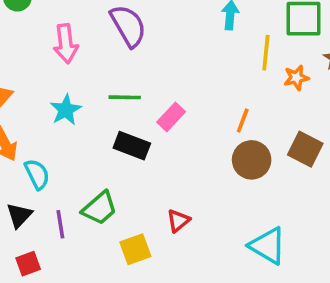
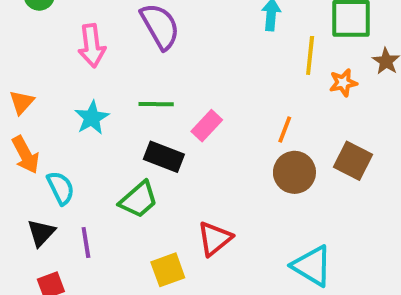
green trapezoid: (100, 208) -> (139, 200), moved
red triangle: (178, 221) -> (215, 239), size x1.4

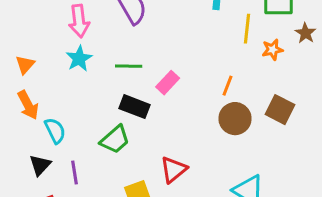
cyan star: (92, 118) -> (79, 59), moved

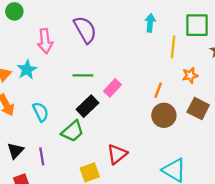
orange star: (272, 50) -> (190, 75), moved
cyan star: (79, 59) -> (27, 70), moved
black rectangle: (135, 107) -> (87, 106), turned -65
cyan semicircle: (55, 131) -> (41, 112), moved

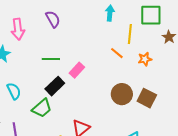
purple semicircle: (85, 30) -> (53, 19), size x0.7
orange line: (158, 90) -> (117, 53), moved, turned -72
brown square: (198, 108) -> (147, 98), moved

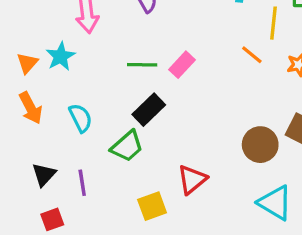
pink rectangle: (77, 70) -> (182, 65), moved
brown circle: (122, 94) -> (260, 145), moved

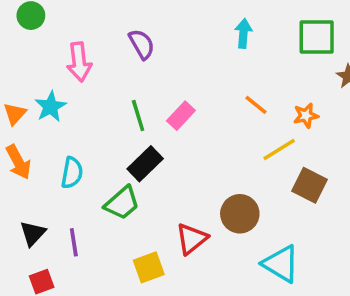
yellow line: (274, 23) -> (279, 149), moved, turned 52
green line: (142, 65) -> (138, 116), turned 72
cyan semicircle: (81, 118) -> (72, 173), turned 36
brown circle: (260, 145) -> (240, 214), moved

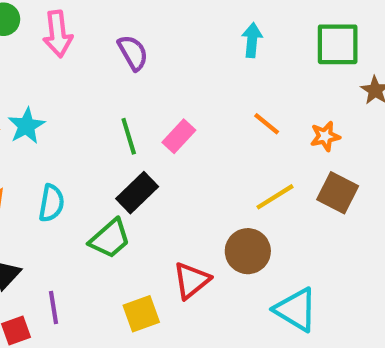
pink arrow: (79, 62) -> (58, 34), moved
yellow line: (279, 149) -> (275, 197), moved
brown square: (309, 185) -> (338, 193), moved
purple line: (74, 242) -> (54, 308), moved

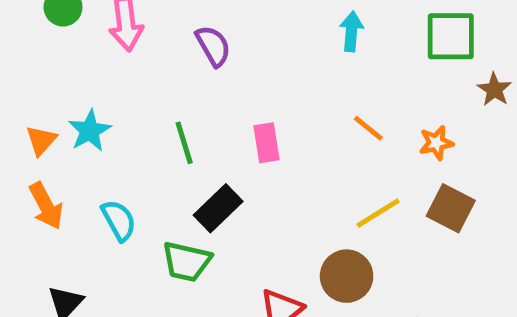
green line: (129, 136) -> (184, 143), moved
pink rectangle: (179, 136) -> (267, 143), turned -52
cyan semicircle: (51, 203) -> (119, 220), turned -39
green trapezoid: (110, 239) -> (187, 262), turned 54

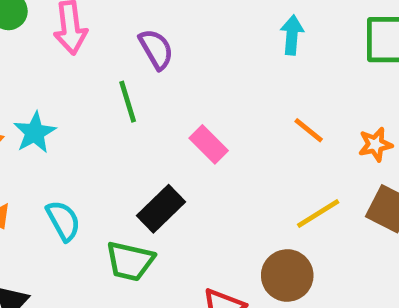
green line: (184, 143) -> (128, 102), moved
pink rectangle: (267, 143) -> (209, 144), turned -36

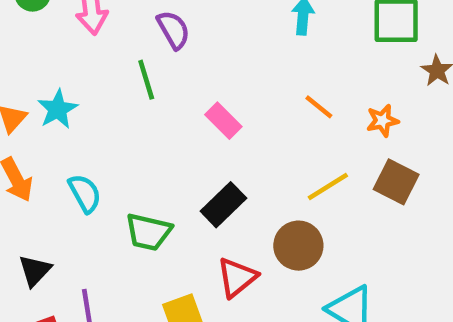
black rectangle: (161, 209) -> (223, 205), moved

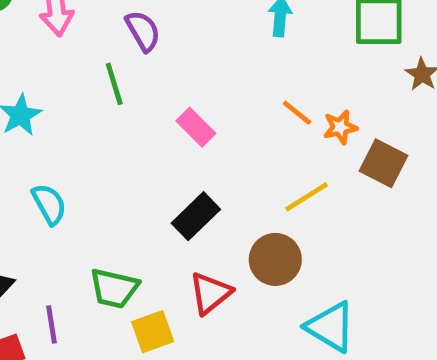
orange star: (382, 121) -> (340, 127), moved
brown square: (396, 182) -> (384, 163), moved
green trapezoid: (148, 232) -> (114, 288), moved

